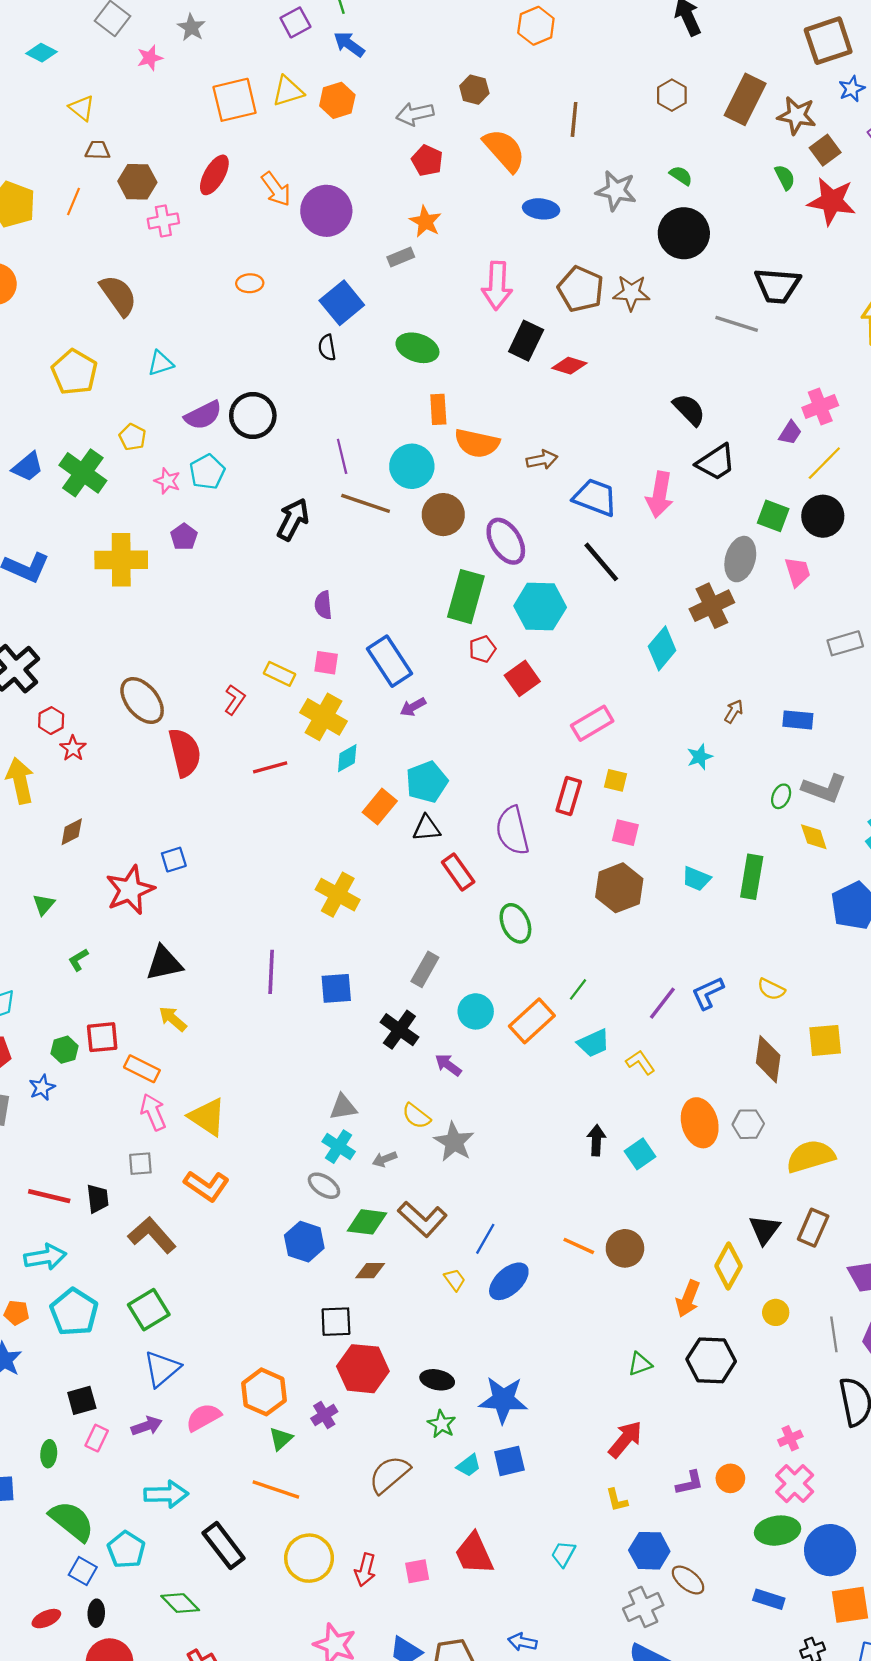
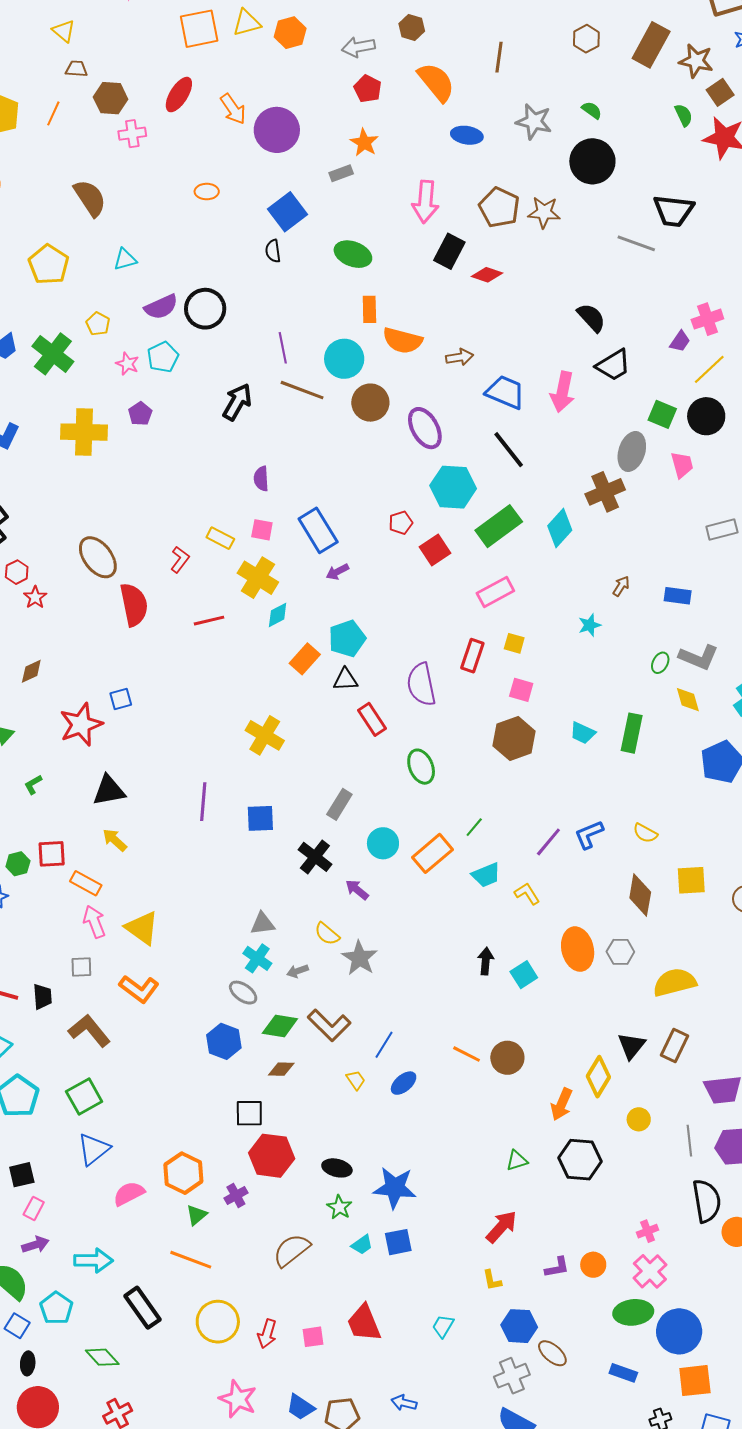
green rectangle: (466, 597) -> (499, 526), moved, turned 36
blue ellipse: (509, 1281) -> (404, 1083), size x0.7
purple arrow: (147, 1426) -> (35, 1245), moved

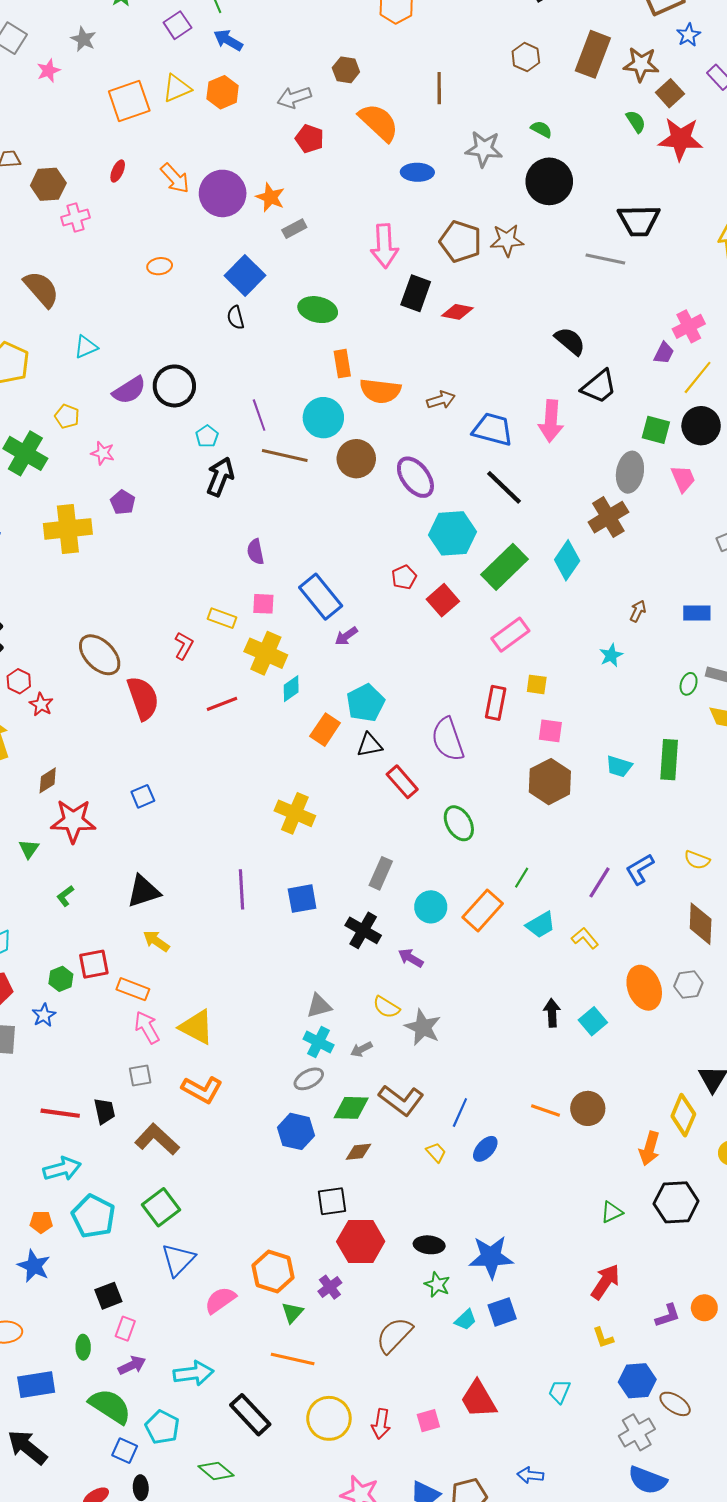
red ellipse: (179, 95) -> (118, 171), size x0.6
orange star: (364, 143) -> (270, 197), moved
cyan pentagon: (163, 357) -> (207, 436), moved, size x0.7
red star: (81, 725) -> (73, 821), moved, turned 30
gray ellipse: (243, 993) -> (309, 1079), turned -56

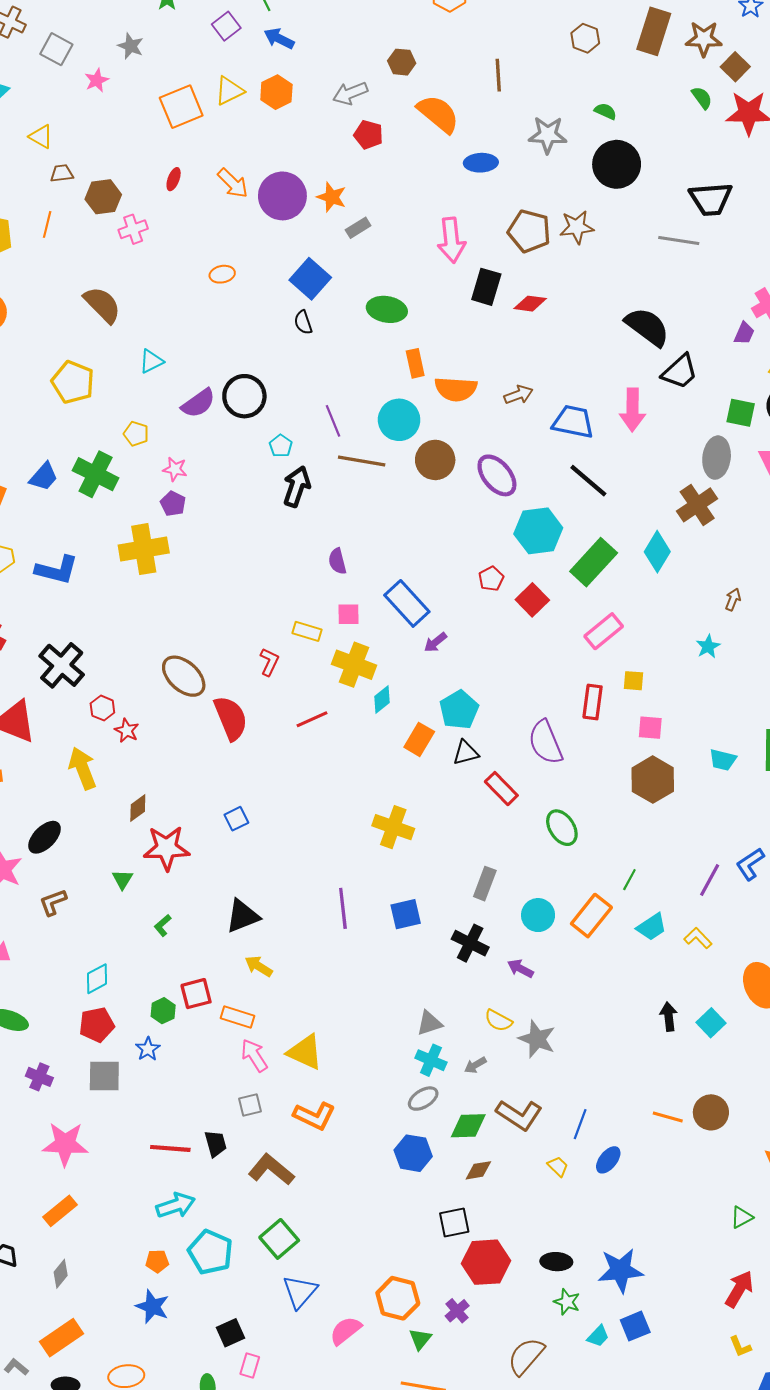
black semicircle: (570, 341) -> (647, 327), size x1.4
purple pentagon: (123, 502) -> (173, 504), moved

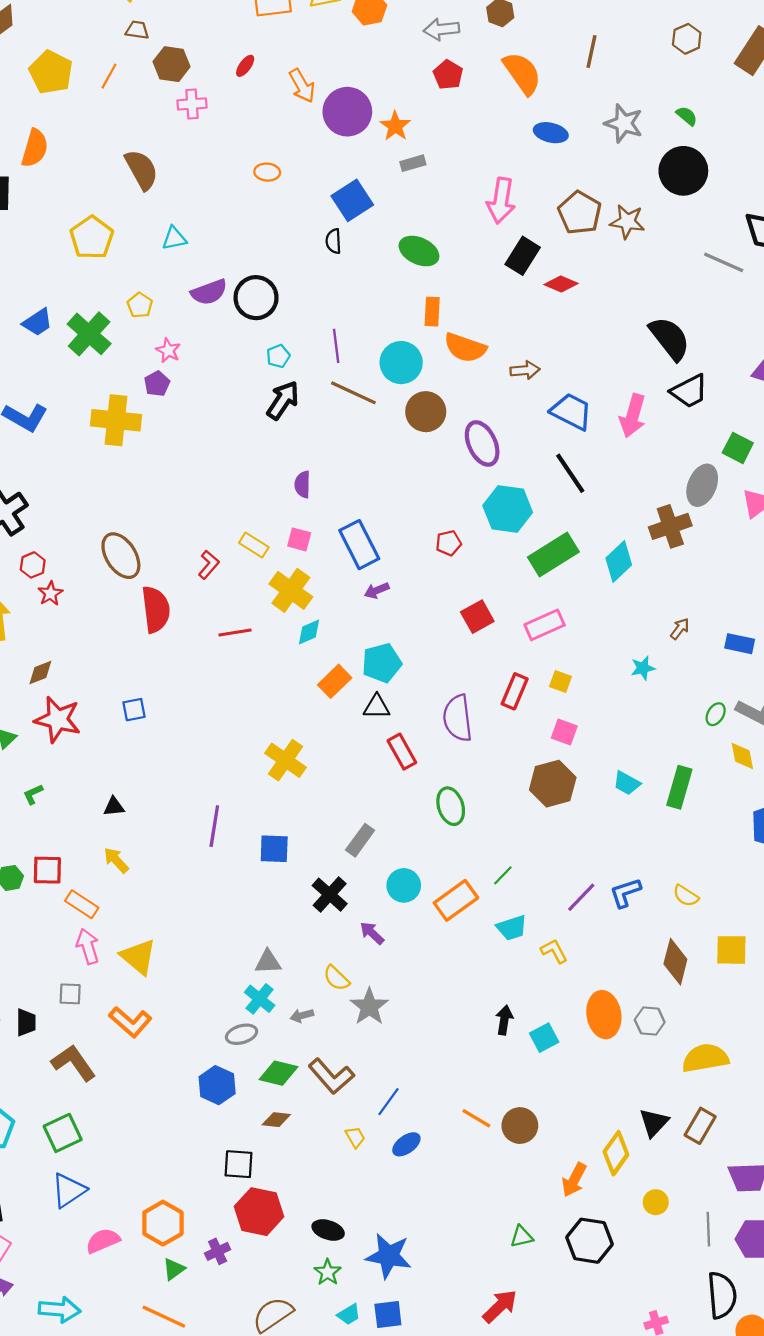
red square: (532, 600) -> (477, 617), moved
black triangle: (243, 916) -> (114, 807), size x0.6

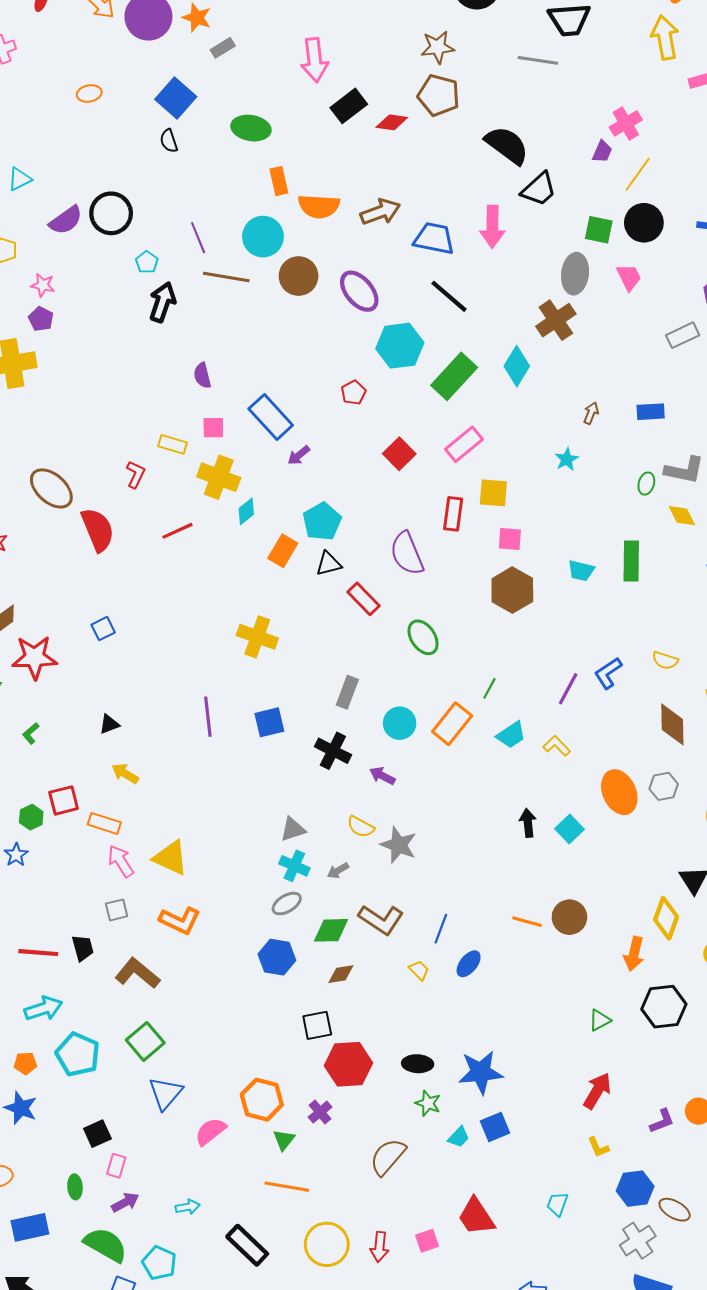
brown pentagon: (580, 213) -> (439, 95), moved
black rectangle: (523, 256) -> (349, 106), turned 36
brown arrow: (525, 370) -> (380, 212), size x1.4
yellow square: (561, 682) -> (493, 493), size x1.4
cyan arrow: (59, 1310) -> (188, 1207), size x0.6

